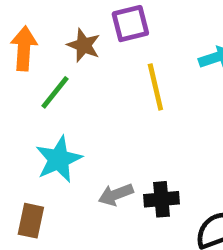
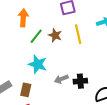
brown star: (84, 45) -> (55, 35), moved
cyan star: (59, 159) -> (38, 64), turned -30

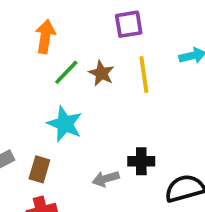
gray arrow: (61, 79) -> (106, 179), moved

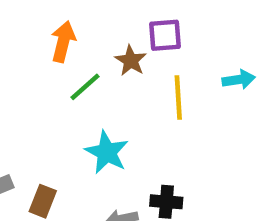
brown star: (101, 73) -> (131, 61), moved
cyan star: (65, 124) -> (107, 152), moved

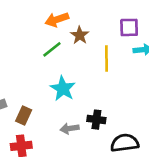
purple square: (165, 35) -> (129, 27), moved
orange arrow: (63, 42) -> (57, 19), moved, turned -125

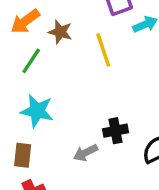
cyan star: (63, 89) -> (37, 111), moved

